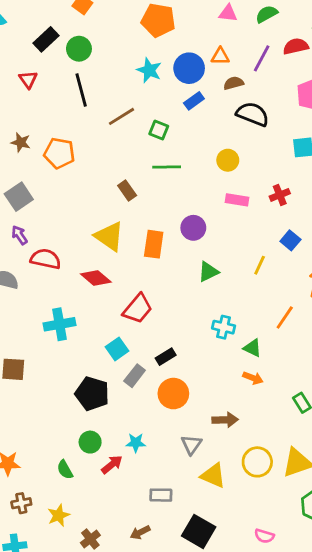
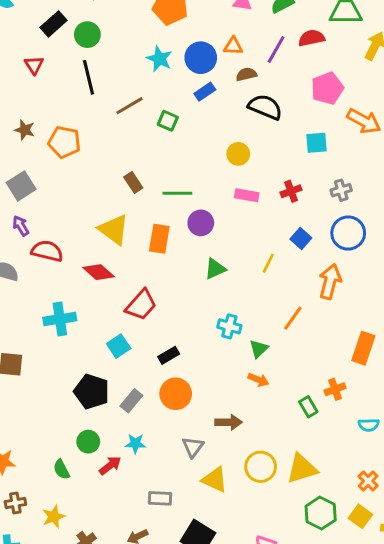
green line: (167, 167) -> (177, 193), moved
green triangle: (252, 348) -> (259, 349), turned 48
gray rectangle: (135, 376) -> (131, 401), moved

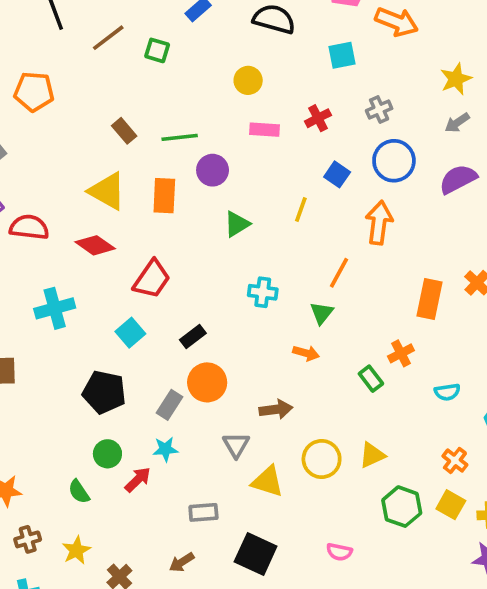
green triangle: (259, 349) -> (322, 313), moved
gray rectangle: (131, 401) -> (170, 405), moved
yellow triangle: (302, 469) -> (372, 455), size x0.7

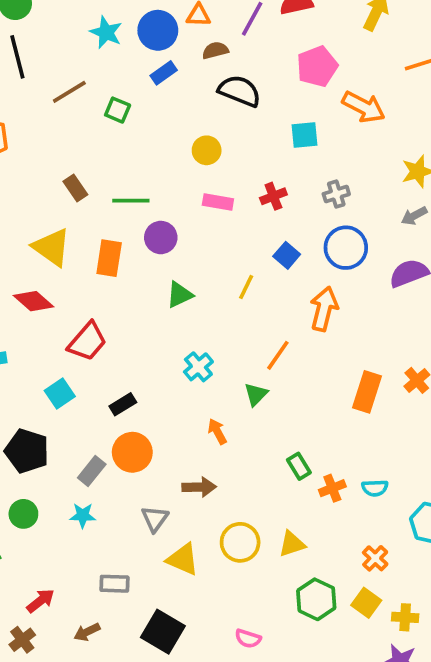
cyan cross: (263, 292) -> (198, 367), turned 36
orange arrow: (306, 353) -> (217, 431), moved, turned -140
orange cross: (401, 353) -> (332, 488), moved
red arrow: (138, 480) -> (41, 601), moved

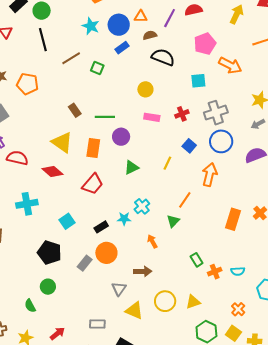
gray cross: (336, 194) -> (216, 113), size x1.6
red trapezoid: (87, 341) -> (93, 184), moved
cyan star: (83, 515) -> (124, 219), moved

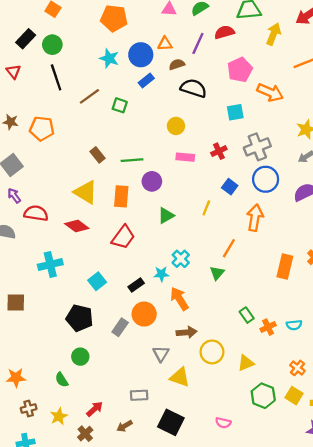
orange arrow: (152, 241) -> (179, 299), moved, size x1.5
yellow circle: (165, 301) -> (212, 352), moved

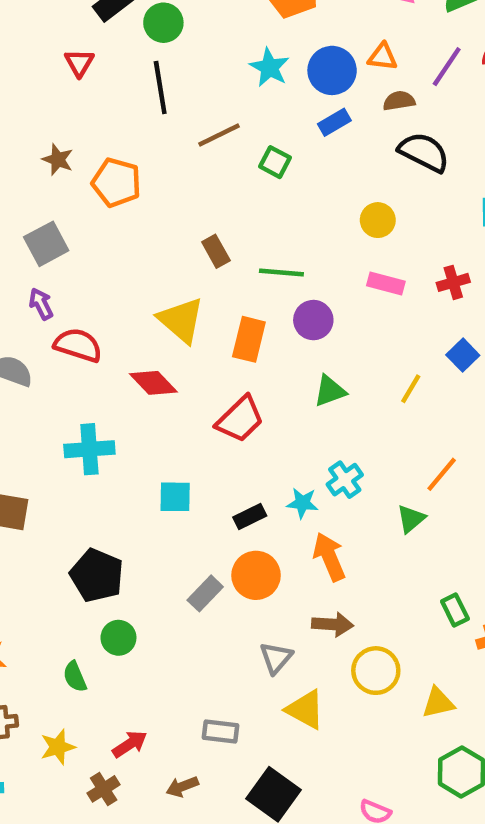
cyan square: (97, 281) -> (175, 497), turned 30
black pentagon: (80, 318) -> (97, 575), moved

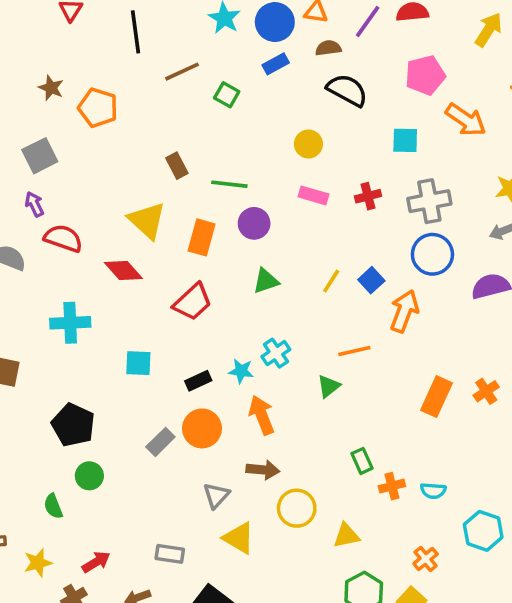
blue square: (463, 355) -> (371, 280), moved
orange line: (442, 474) -> (354, 351), turned 36

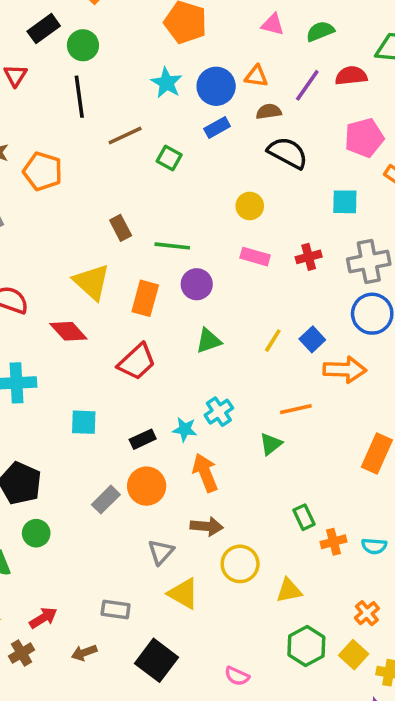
orange arrow: (404, 311) -> (345, 370), turned 72

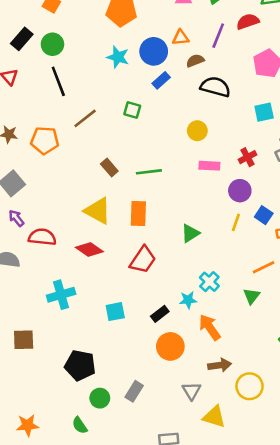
brown line: (125, 135) -> (85, 118), moved
purple circle: (197, 284) -> (240, 191), moved
gray rectangle: (106, 500) -> (134, 391), moved

